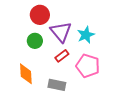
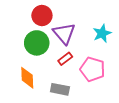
cyan star: (86, 35) -> (102, 33), moved
green circle: (35, 41) -> (37, 43), size x1.5

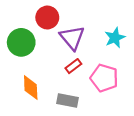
green circle: (37, 43) -> (21, 42), moved

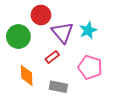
cyan star: (115, 38) -> (88, 30), moved
red rectangle: (73, 66) -> (52, 57), moved

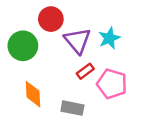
red rectangle: (52, 57) -> (85, 71), moved

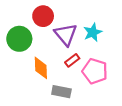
orange diamond: (33, 94) -> (41, 68), moved

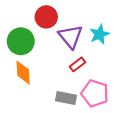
orange diamond: (41, 68) -> (23, 73), moved
pink pentagon: (95, 71) -> (95, 93), moved

